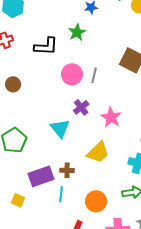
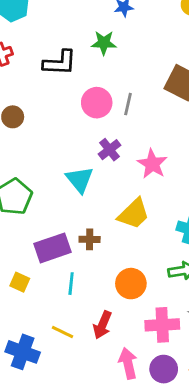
green star: (77, 32) -> (104, 43), turned 30
cyan line: (61, 194) -> (71, 284), moved

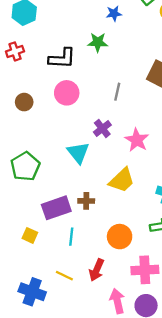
pink circle: (97, 103) -> (67, 93), moved

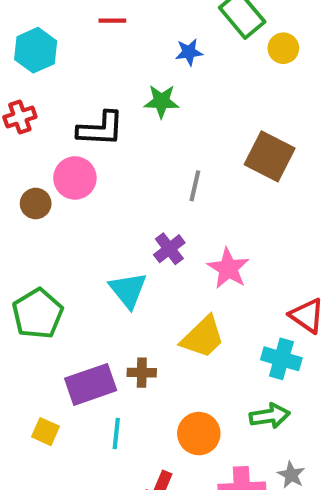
pink circle: (67, 93) -> (75, 178), moved

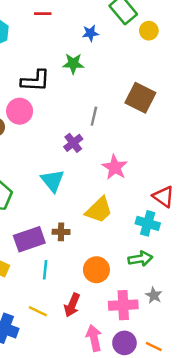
purple cross: (169, 249) -> (73, 143), moved

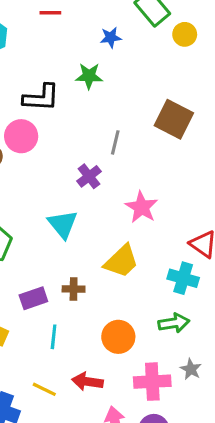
purple rectangle: (29, 239) -> (33, 298), size x0.7
red arrow: (72, 305) -> (87, 382), turned 75

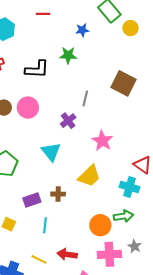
pink circle: (21, 136) -> (28, 108), moved
orange circle: (118, 337) -> (100, 225), moved

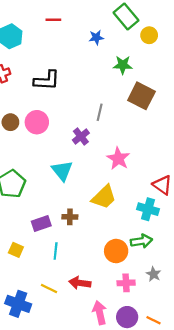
green star: (68, 55) -> (123, 65), moved
pink cross: (109, 254) -> (126, 283), size x0.7

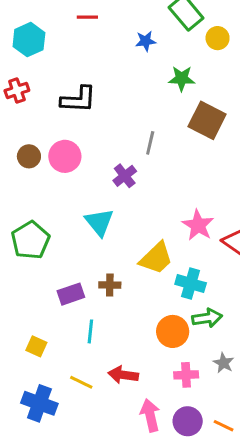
pink star: (118, 159) -> (198, 225), moved
cyan cross: (148, 209) -> (191, 284), moved
yellow square: (16, 250) -> (36, 346), moved

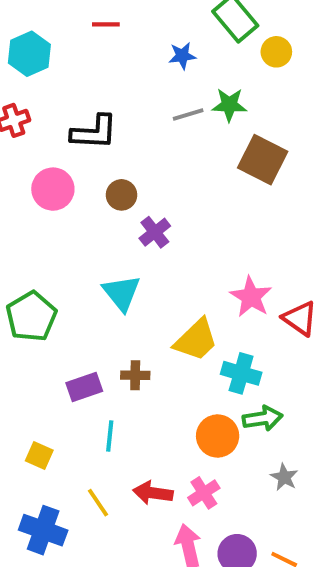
gray line: (150, 143) -> (188, 115), moved, turned 60
brown circle: (29, 156) -> (122, 195), moved
pink circle: (65, 156) -> (53, 189), moved
pink cross: (186, 375) -> (204, 493), moved, turned -30
yellow line: (81, 382) -> (98, 503), turned 30

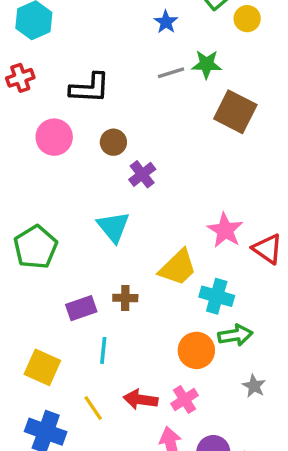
blue star: (182, 56) -> (166, 22), turned -30
yellow square: (39, 456) -> (42, 367), size x1.5

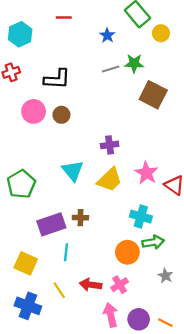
brown circle: (113, 142) -> (61, 115), moved
purple cross: (142, 174) -> (110, 145), moved, turned 30
yellow trapezoid: (178, 267) -> (110, 180), moved
purple rectangle: (81, 308) -> (51, 224), size x1.4

